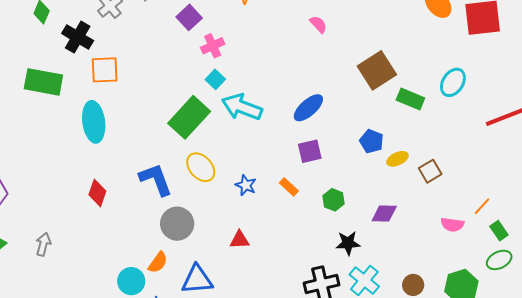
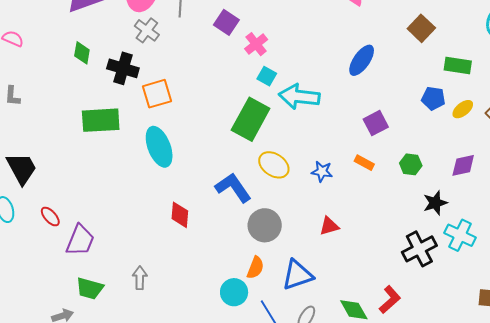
brown square: (377, 70) -> (421, 28), size x0.7
green rectangle: (410, 99) -> (458, 65), moved
blue ellipse: (308, 108) -> (362, 60), moved

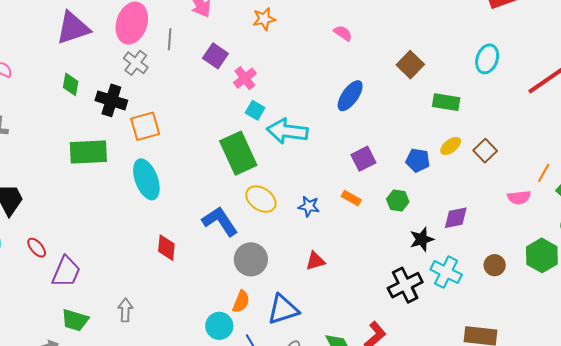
blue pentagon: (433, 98) -> (418, 160), moved
green rectangle: (251, 119) -> (238, 153), turned -54
purple diamond: (463, 165) -> (456, 218), moved

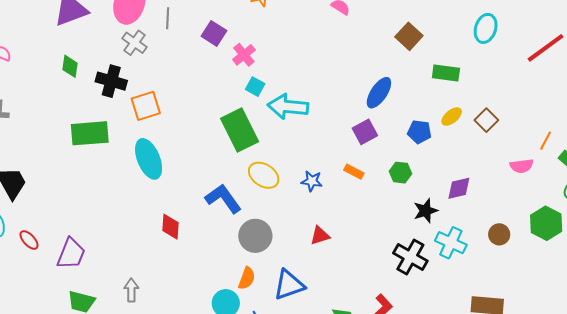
blue ellipse: (350, 96) -> (379, 93), moved
red ellipse: (37, 248) -> (29, 240), moved
black cross: (405, 285) -> (410, 257), turned -32

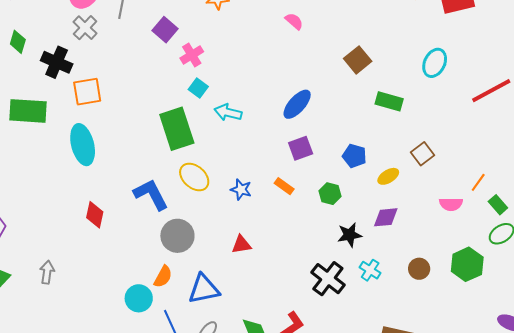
blue ellipse: (379, 93) -> (297, 104), moved
cyan arrow: (288, 107) -> (228, 112), size x0.7
yellow ellipse: (452, 117) -> (388, 176), moved
cyan cross: (451, 243) -> (370, 270), size x0.7

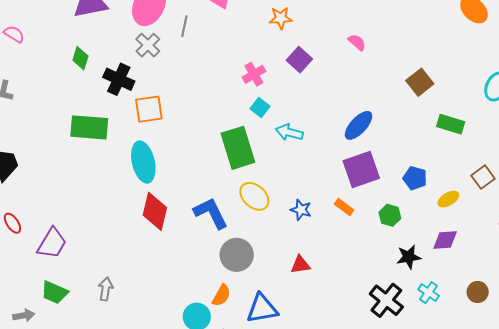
purple square: (165, 30) -> (299, 60), moved
purple square: (301, 148) -> (361, 169), size x1.5
red diamond: (95, 215) -> (155, 211), moved, size x1.4

